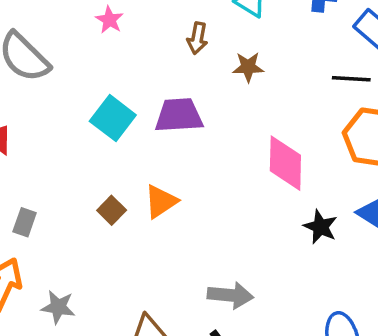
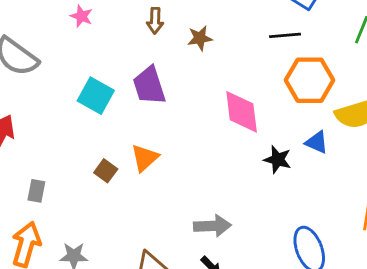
purple trapezoid: (179, 115) -> (149, 86), turned -96

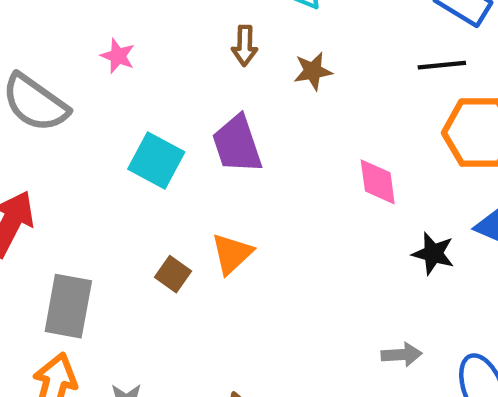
pink star: (81, 16) -> (118, 56), moved
pink diamond: (242, 112) -> (378, 182), size x0.7
gray rectangle: (36, 191) -> (68, 306), size x1.8
gray arrow: (212, 226) -> (402, 355), moved, size x0.7

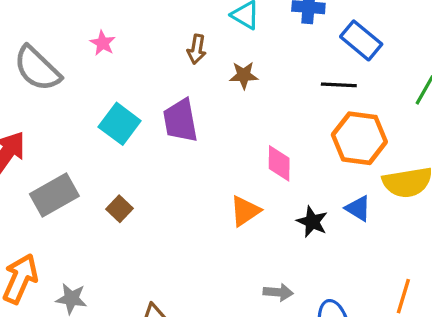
orange triangle: (232, 254) -> (245, 211), moved
gray rectangle: (68, 306) -> (54, 195), moved, turned 42

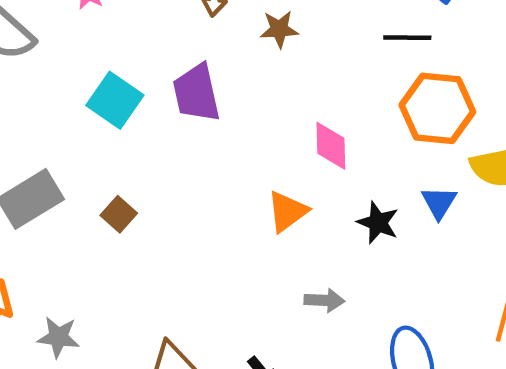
blue triangle: (358, 208) -> (439, 202), turned 32
gray arrow: (278, 292) -> (324, 300), moved

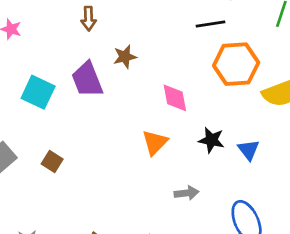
brown star: (279, 29) -> (125, 57), moved
blue triangle: (439, 202) -> (249, 150), moved

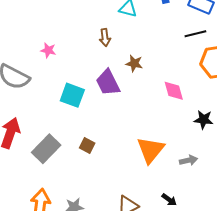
brown star: (125, 57) -> (134, 63), turned 30
orange triangle: (155, 142) -> (150, 150), moved, size x1.4

